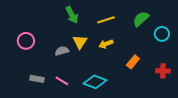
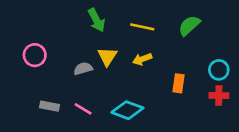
yellow line: (106, 20) -> (142, 27), turned 30
cyan circle: (162, 34) -> (219, 70), moved
orange rectangle: (133, 62) -> (179, 83), turned -32

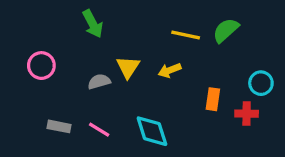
green arrow: (97, 20) -> (93, 24), moved
yellow line: (142, 27) -> (186, 35), moved
red cross: (219, 95) -> (247, 114), moved
cyan diamond: (127, 110) -> (152, 131), turned 52

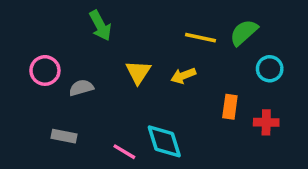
gray semicircle: (99, 82) -> (81, 88), moved
cyan circle: (261, 83) -> (270, 69), moved
pink line: (99, 130) -> (124, 152), moved

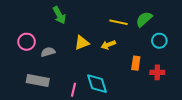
yellow triangle: (138, 72) -> (82, 43), turned 35
gray rectangle: (64, 136) -> (38, 81), size x1.5
pink line: (124, 152) -> (74, 90), turned 72

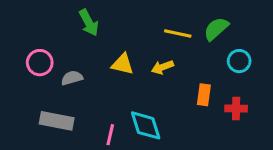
yellow triangle: (82, 43) -> (123, 64), turned 35

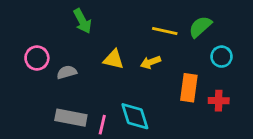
orange rectangle: (204, 95) -> (189, 88), size x1.4
gray rectangle: (57, 121) -> (71, 118), moved

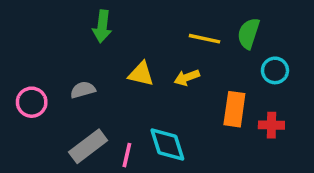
green arrow: (82, 21) -> (102, 26), turned 35
green semicircle: (200, 27) -> (249, 33), turned -30
pink circle: (37, 58) -> (32, 102), moved
gray rectangle: (71, 118) -> (88, 146), turned -48

